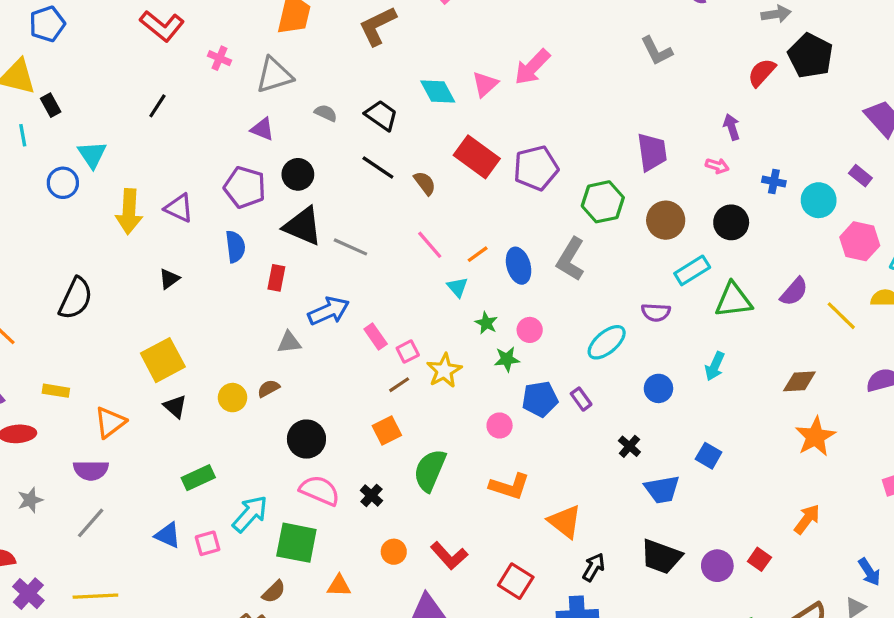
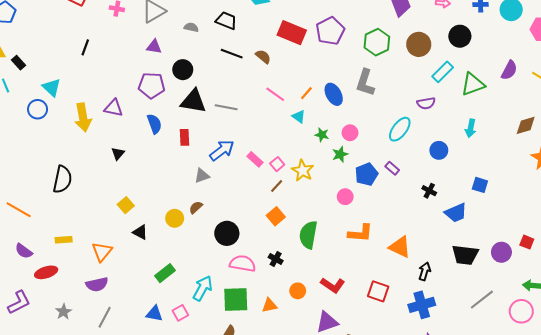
yellow square: (163, 360) -> (126, 205), size x0.6
orange triangle: (339, 586) -> (270, 305), moved

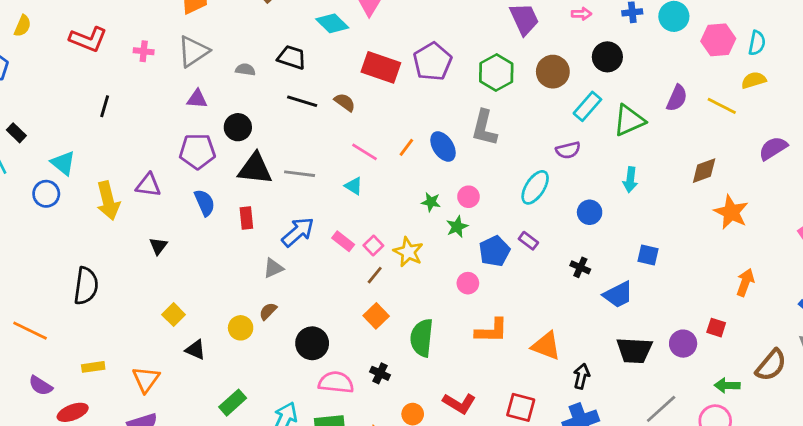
cyan triangle: (299, 117) -> (354, 186), moved

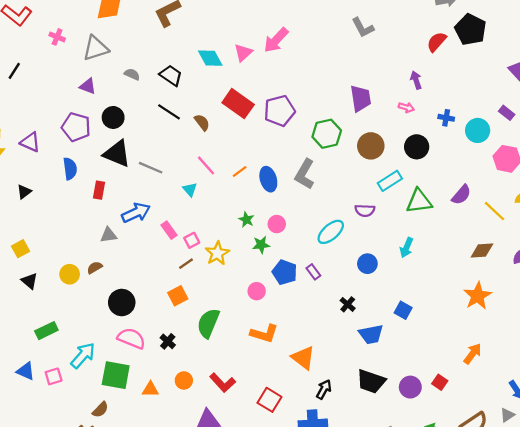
brown diamond: (704, 171) -> (482, 251), moved
blue pentagon: (495, 251) -> (285, 272), turned 30

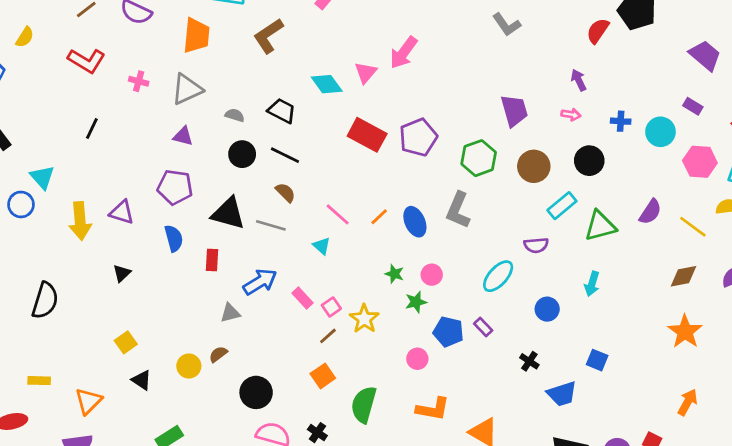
black circle: (113, 117) -> (242, 154), moved
brown semicircle: (202, 122) -> (286, 192), moved

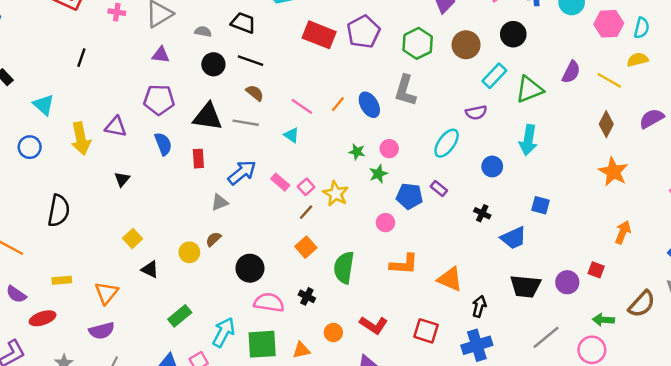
blue circle: (21, 204) -> (30, 147), moved
brown diamond: (683, 276) -> (606, 124), turned -45
cyan arrow: (592, 284) -> (528, 140), size x1.4

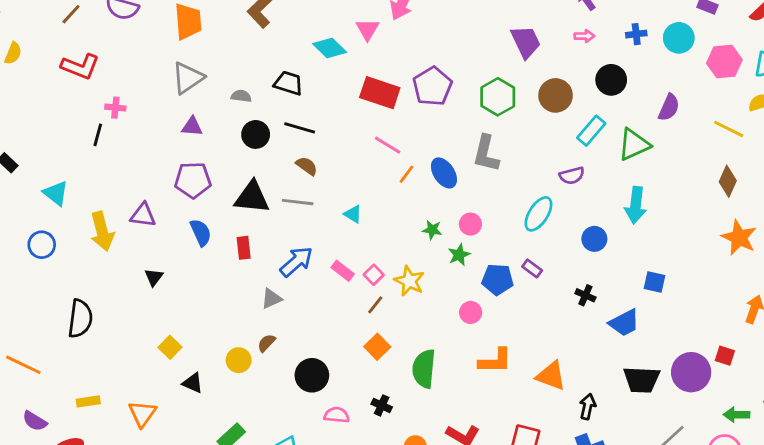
pink cross: (117, 12) -> (115, 108), moved
purple semicircle: (571, 72) -> (669, 107), moved
pink line: (302, 106) -> (388, 145), moved
purple circle: (567, 282) -> (691, 372), size x1.4
pink semicircle: (269, 303) -> (337, 415), size x0.7

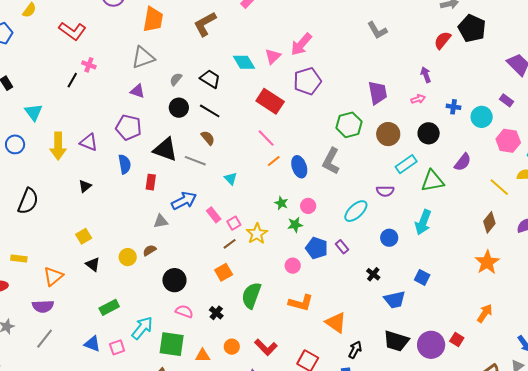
pink arrow: (584, 36) -> (418, 99), turned -32
purple pentagon: (432, 86) -> (307, 81), moved
gray semicircle: (241, 96) -> (176, 79), turned -72

